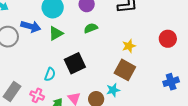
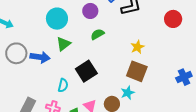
blue arrow: (31, 26) -> (40, 57), moved
red circle: (168, 39) -> (173, 19), moved

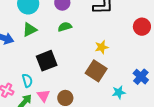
blue cross: (184, 77) -> (141, 77), moved, turned -35
cyan semicircle: (63, 85) -> (27, 81), moved, turned -40
cyan star: (128, 93) -> (119, 92), moved

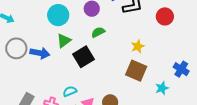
red circle: (142, 27) -> (165, 16), moved
black square: (47, 61) -> (83, 57), moved
cyan semicircle: (27, 81) -> (70, 91), turned -88

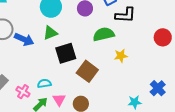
red circle: (165, 16) -> (163, 37), moved
green semicircle: (98, 32) -> (104, 34), moved, size x1.5
brown square: (136, 71) -> (87, 71), moved

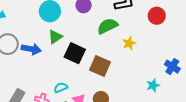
red circle: (163, 37) -> (157, 16), moved
black square: (66, 53) -> (75, 53), turned -35

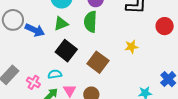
green semicircle: (107, 26) -> (90, 22), moved, turned -75
black square: (75, 53) -> (66, 51), moved

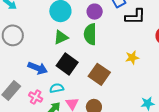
blue arrow: (35, 30) -> (38, 68), moved

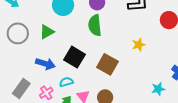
green triangle: (61, 37) -> (47, 32), moved
pink cross: (36, 97) -> (46, 93), turned 32

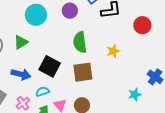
green semicircle: (95, 25) -> (80, 42), moved
brown square: (107, 64) -> (83, 72), turned -35

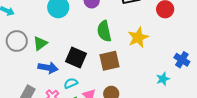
green triangle: (21, 42) -> (40, 43), moved
yellow star: (113, 51) -> (138, 37), size x1.5

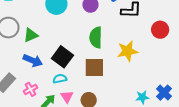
blue cross: (182, 60) -> (164, 93), moved
cyan semicircle: (71, 83) -> (60, 79), moved

